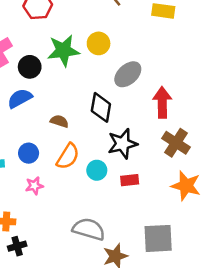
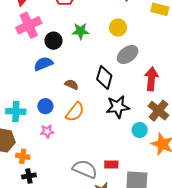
yellow circle: (99, 43) -> (118, 28), moved
green star: (63, 51) -> (80, 31), size x0.7
cyan circle: (97, 170) -> (140, 130), moved
red rectangle: (130, 180) -> (111, 164), moved

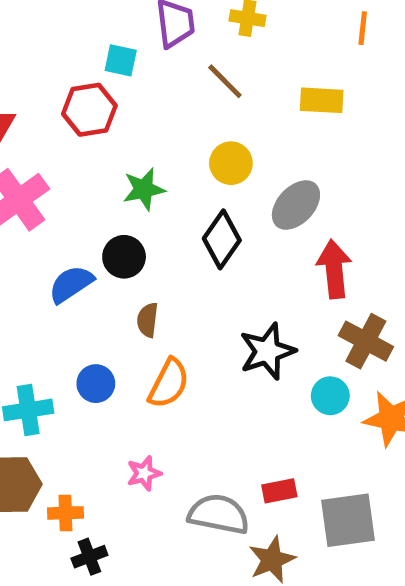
black circle: (54, 41) -> (124, 257), moved
gray ellipse: (128, 55) -> (296, 205), moved
black diamond: (104, 77) -> (222, 239), moved, turned 30
brown semicircle: (72, 84) -> (148, 320), turned -96
pink star: (47, 131) -> (144, 473), moved

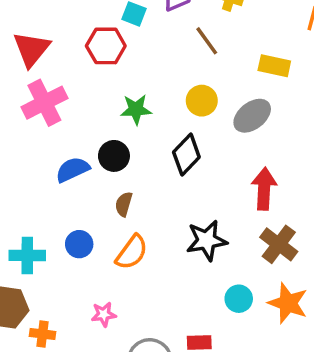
gray ellipse: (296, 205) -> (252, 116), moved
cyan circle: (330, 396) -> (239, 299), moved

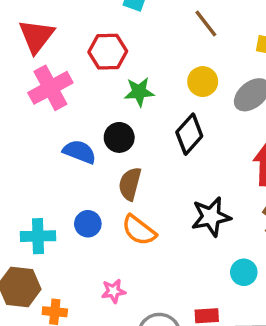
red hexagon: (106, 46) -> (108, 52), moved
blue semicircle: (73, 170) -> (79, 152), turned 48
brown semicircle: (124, 204) -> (130, 184), size x1.4
orange semicircle: (132, 252) -> (139, 230), turned 93

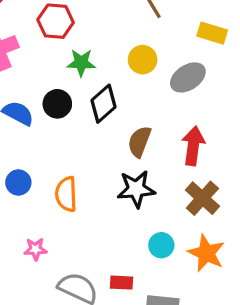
black diamond: (189, 134) -> (103, 104), moved
brown semicircle: (130, 184) -> (139, 142), moved
orange semicircle: (139, 230) -> (66, 194), turned 44

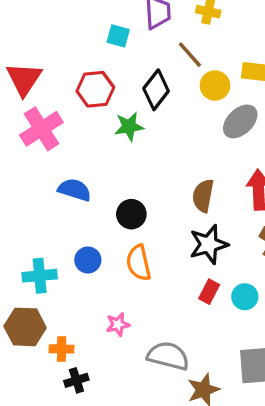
yellow circle: (143, 60) -> (215, 85), moved
black circle: (57, 104) -> (131, 214), moved
black diamond: (103, 104) -> (156, 90), moved
red rectangle: (122, 283) -> (209, 292), moved, turned -55

